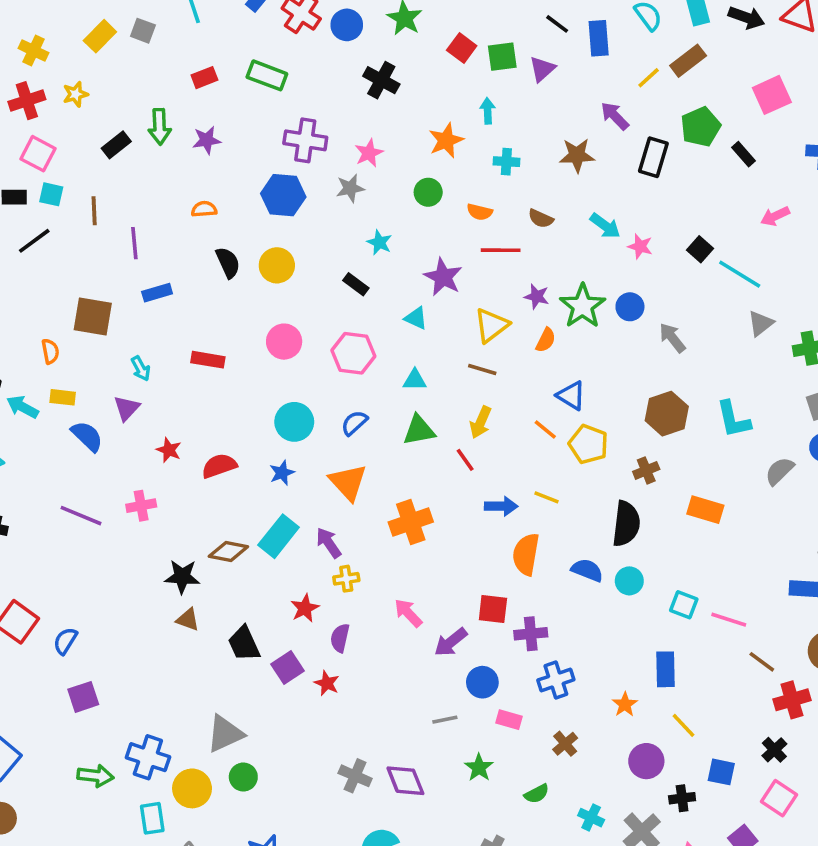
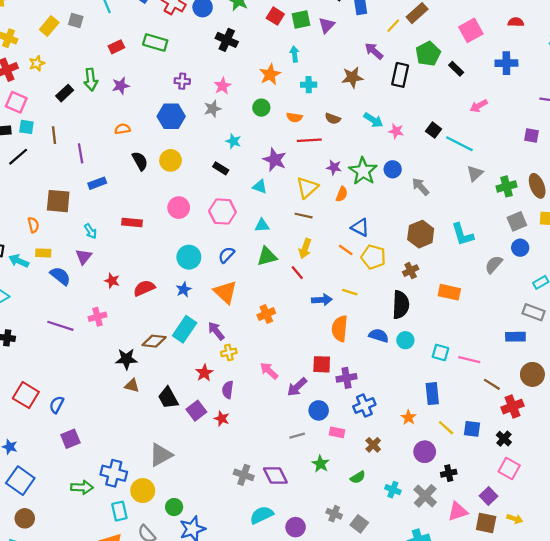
purple cross: (305, 140) -> (182, 81), size x0.6
orange cross: (411, 522) -> (266, 314), size x0.7
blue square: (721, 772) -> (472, 429), moved
green circle: (243, 777) -> (174, 507), moved

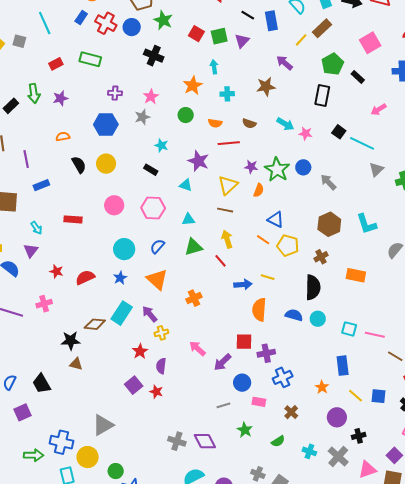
black rectangle: (400, 75) -> (322, 96), moved
yellow arrow: (305, 248) -> (227, 239), turned 144
black trapezoid: (168, 398) -> (42, 384), moved

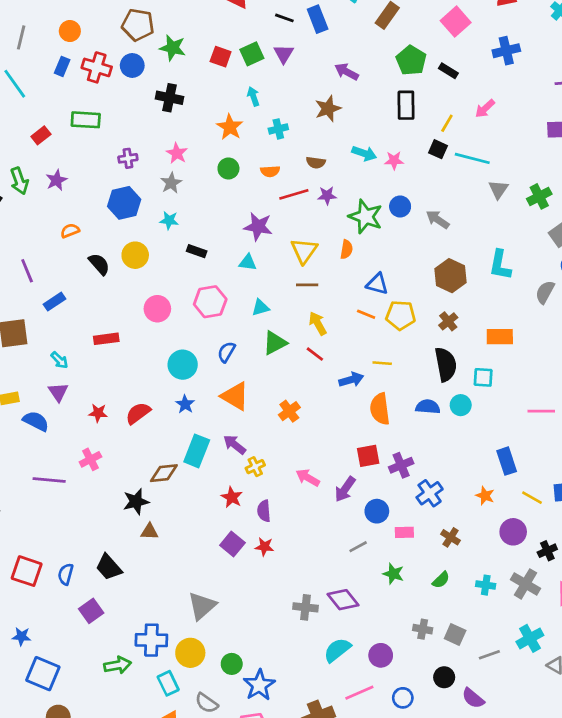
yellow line: (301, 40) -> (447, 123), moved
cyan star: (161, 145) -> (169, 220), moved
purple star: (251, 167) -> (327, 195), moved
cyan L-shape: (366, 224) -> (500, 265), turned 40
cyan square: (349, 329) -> (483, 377), moved

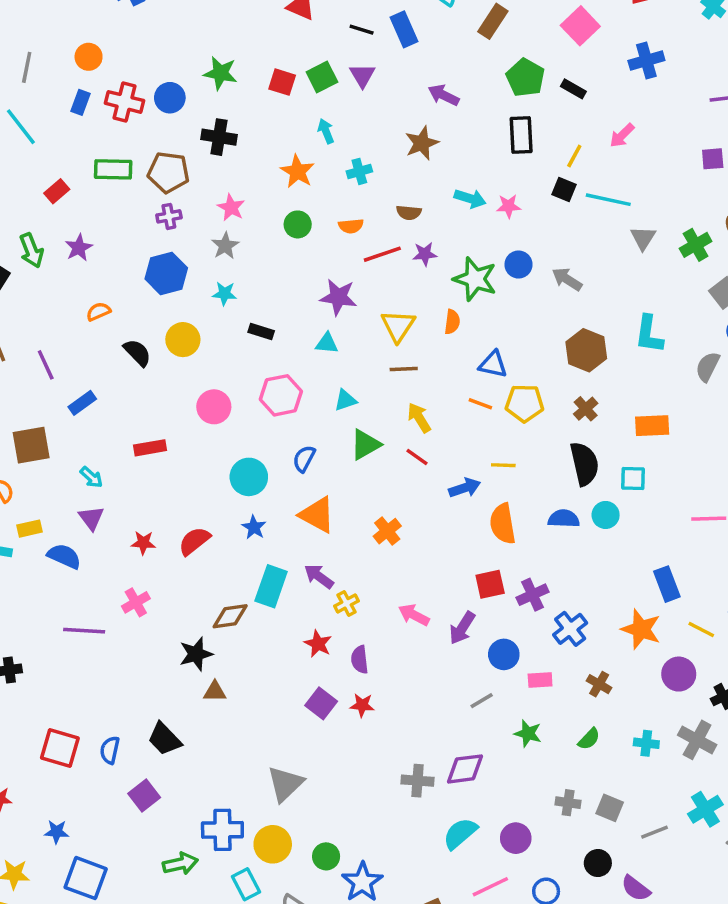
brown pentagon: (138, 25) -> (168, 172), moved
orange star: (485, 496) -> (641, 629), size x1.6
purple diamond: (343, 600) -> (465, 769), turned -56

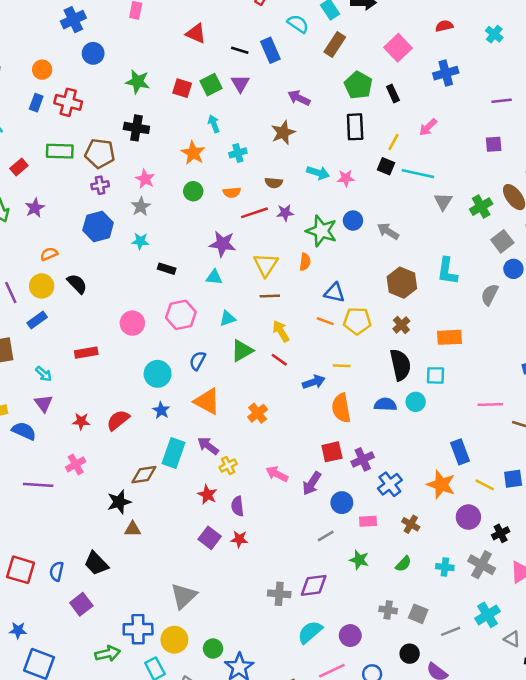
black rectangle: (573, 89) -> (393, 93), turned 36
blue circle: (170, 98) -> (93, 53), moved
yellow circle: (183, 340) -> (42, 286), moved

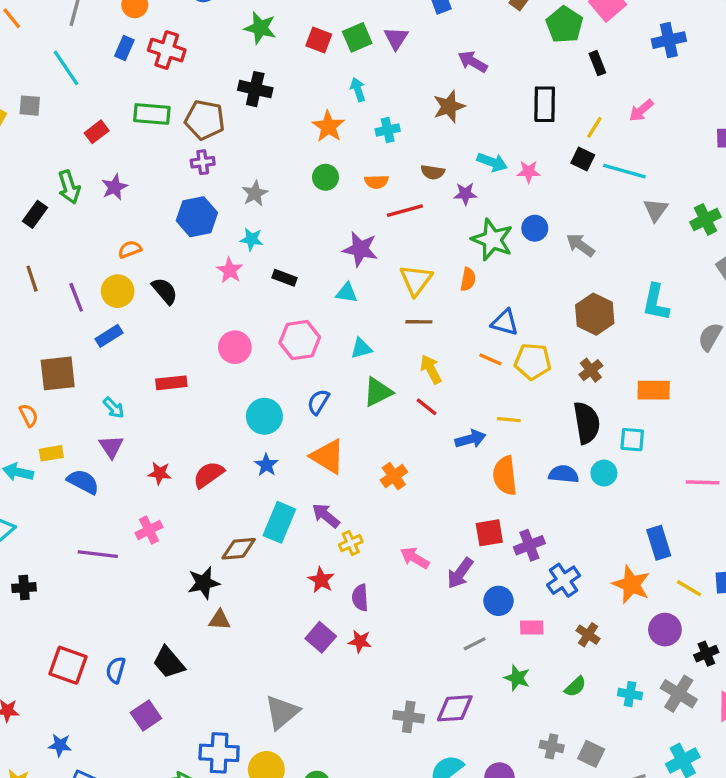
green pentagon: (358, 85) -> (564, 25), moved
pink star: (145, 179) -> (230, 270), moved
purple star: (285, 213) -> (465, 194), moved

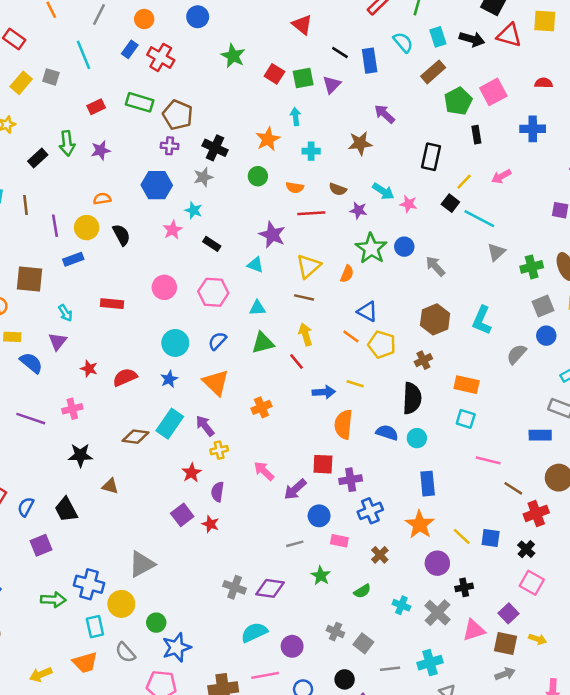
black cross: (255, 89) -> (215, 148), moved
cyan square: (632, 440) -> (466, 419), moved
blue rectangle: (659, 543) -> (428, 484), moved
black star: (204, 583) -> (80, 455), moved

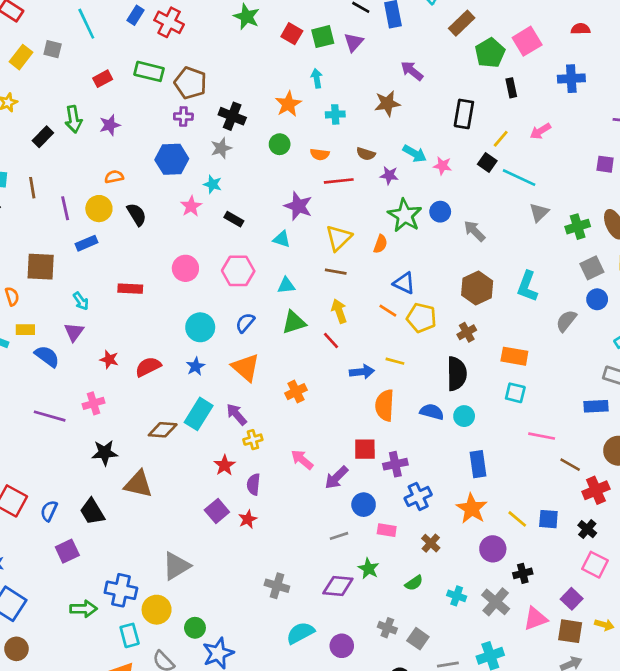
brown triangle: (110, 486) -> (138, 484), size x1.6
red star: (210, 524) -> (248, 519), turned 30
purple diamond: (270, 588) -> (338, 586), moved

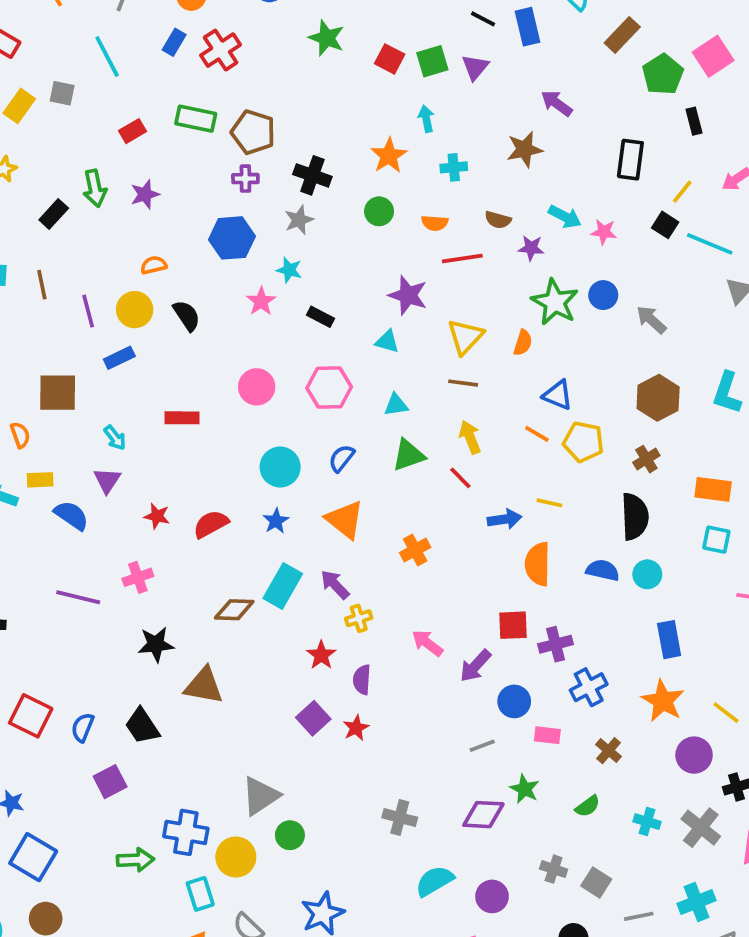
red cross: (169, 22) -> (221, 50), turned 32
green circle: (195, 628) -> (290, 835), moved

